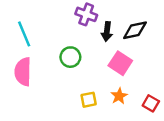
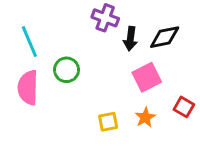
green circle: (70, 57) -> (67, 70), moved
pink square: (120, 63) -> (147, 77), turned 30
red square: (151, 103) -> (184, 107), moved

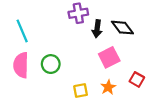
purple cross: (105, 18) -> (78, 13), turned -30
black diamond: (165, 37) -> (122, 28), turned 65
green circle: (67, 70) -> (51, 64), moved

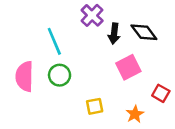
purple cross: (78, 13) -> (92, 15), turned -36
cyan line: (22, 31) -> (54, 41), moved
orange star: (108, 87) -> (135, 114), moved

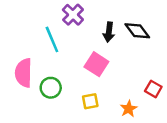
purple cross: (92, 15) -> (73, 15), moved
pink square: (128, 67) -> (96, 64), moved, turned -30
green circle: (60, 75) -> (51, 88), moved

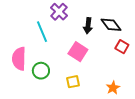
red square: (153, 89) -> (122, 47), moved
orange star: (129, 109) -> (113, 88), moved

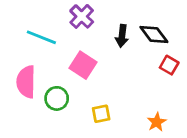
cyan line: (42, 32) -> (41, 37), moved, turned -45
pink square: (78, 52) -> (83, 65), moved

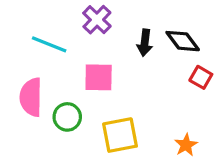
pink square: (83, 65) -> (99, 77), turned -32
yellow square: (101, 114) -> (120, 135), size x1.6

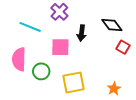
black arrow: (145, 43) -> (82, 33), moved

